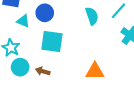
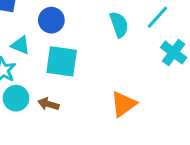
cyan triangle: (23, 21) -> (20, 45), moved
orange triangle: (95, 71) -> (124, 104), turned -36

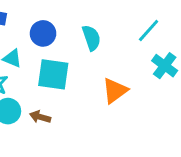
cyan semicircle: (119, 25) -> (91, 38), moved
orange triangle: (124, 104) -> (115, 91), moved

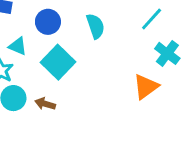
cyan square: (53, 74) -> (58, 62), turned 36
orange triangle: (115, 91) -> (146, 87), moved

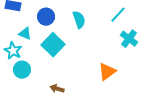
orange triangle: (146, 87) -> (107, 72), moved
brown arrow: (45, 104) -> (57, 89), moved

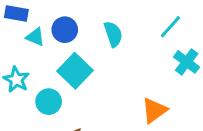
cyan triangle: (25, 34) -> (35, 37), moved
cyan circle: (22, 70) -> (49, 102), moved

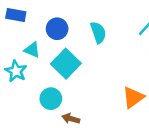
cyan triangle: (35, 37) -> (32, 50), moved
cyan circle: (49, 102) -> (51, 99), moved

